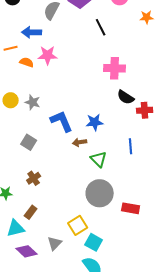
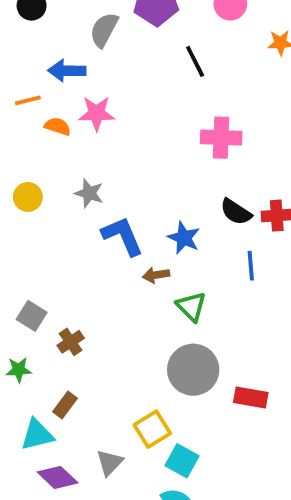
black semicircle: (126, 97) -> (236, 212), moved
gray star: (33, 102) -> (89, 193), moved
blue star: (95, 122) -> (184, 238), turned 30
gray square: (29, 142) -> (32, 316), moved
blue line: (131, 146) -> (251, 266), moved

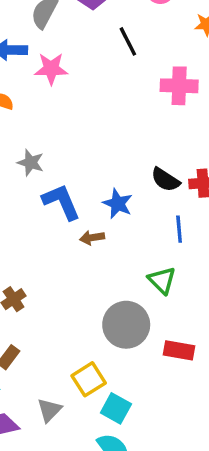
pink star: (97, 113) -> (51, 69), moved
pink cross: (221, 138) -> (179, 86), moved
green triangle: (191, 307) -> (162, 280), moved

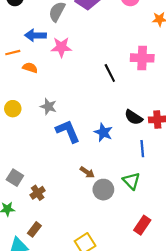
black line: (128, 41) -> (110, 73), moved
brown arrow: (92, 238) -> (87, 172), moved, turned -136
gray circle: (126, 325) -> (103, 190), moved, size x0.7
red rectangle: (179, 350) -> (142, 225), turned -66

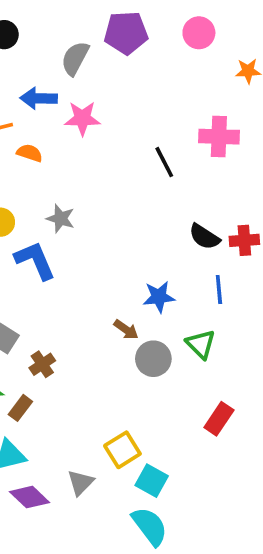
blue L-shape: (68, 131) -> (35, 260), moved
blue star: (103, 132) -> (159, 297), moved, turned -30
brown rectangle: (34, 229) -> (20, 408), moved

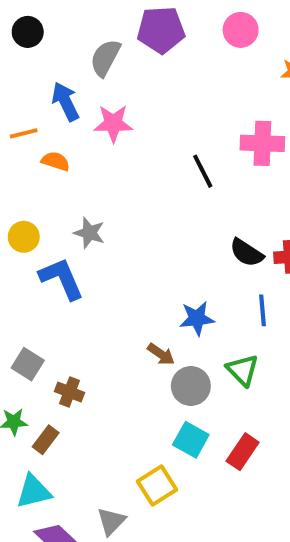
blue arrow: (39, 98) -> (65, 102), turned 63
brown cross: (42, 364) -> (69, 392), turned -35
red rectangle: (219, 419) -> (243, 452), moved
cyan square: (152, 481) -> (191, 440), moved

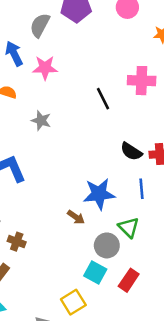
gray star: (89, 233) -> (41, 121), moved
blue star: (197, 318) -> (99, 194), size x1.4
gray circle: (191, 386) -> (107, 245), moved

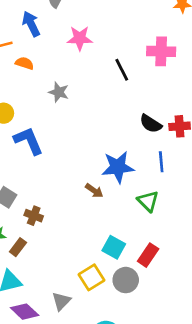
pink star: (45, 68) -> (80, 38), moved
gray circle: (107, 245) -> (126, 280), moved

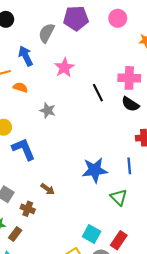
pink star: (80, 38) -> (64, 68), turned -30
black semicircle: (151, 124) -> (130, 104), moved
brown arrow: (94, 191) -> (48, 189), moved

